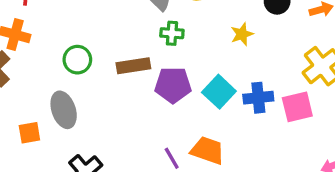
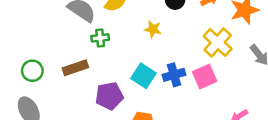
yellow star: (242, 34) -> (153, 29), turned -30
purple pentagon: (173, 85) -> (109, 96), moved

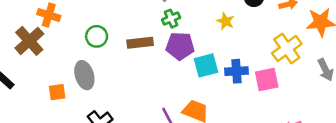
green cross: (100, 38) -> (171, 19), turned -30
cyan square: (143, 76) -> (206, 65), turned 30
purple pentagon: (109, 96) -> (180, 46), moved

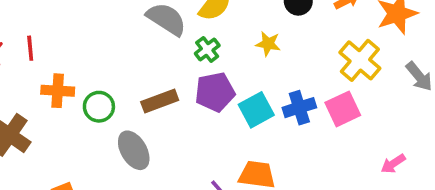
orange cross: (49, 15) -> (58, 91), moved
green cross: (171, 19) -> (207, 49), moved
gray ellipse: (84, 75) -> (134, 150), moved

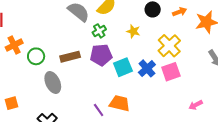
yellow cross: (360, 60) -> (169, 46), moved
orange cross: (58, 91) -> (14, 45), turned -36
blue cross: (299, 108) -> (147, 68), turned -30

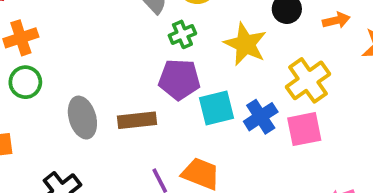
yellow star: (133, 31) -> (245, 44), size x1.6
green circle: (36, 56) -> (25, 82), moved
brown rectangle: (70, 57) -> (137, 120), moved

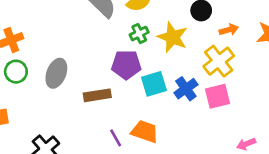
orange arrow: (336, 20) -> (229, 30), moved
green cross: (182, 34) -> (139, 34), moved
gray ellipse: (82, 118) -> (56, 73), moved, turned 40

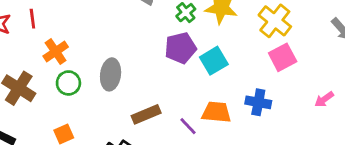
blue cross: (186, 89) -> (258, 102), moved, turned -30
brown rectangle: (97, 95) -> (146, 114), moved

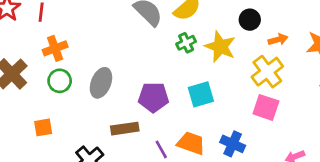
purple pentagon: (180, 48) -> (153, 97), moved
pink square: (283, 57) -> (266, 107), turned 32

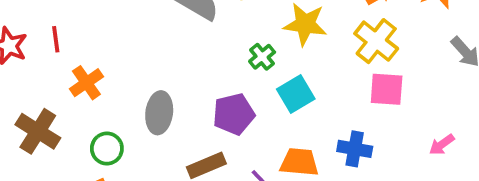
green cross: (186, 43) -> (262, 57), moved
green circle: (60, 81) -> (107, 149), moved

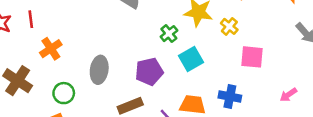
yellow cross: (376, 41) -> (229, 26), moved, size x0.6

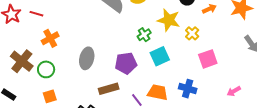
red line: (31, 19) -> (36, 14), turned -72
pink square: (252, 57) -> (208, 59), turned -30
green circle: (64, 93) -> (46, 69), moved

